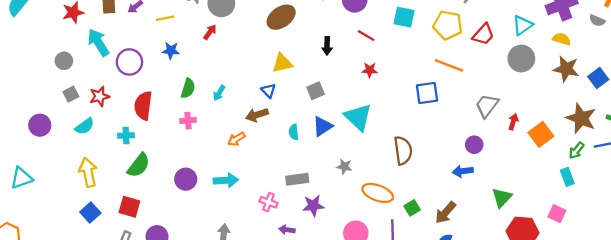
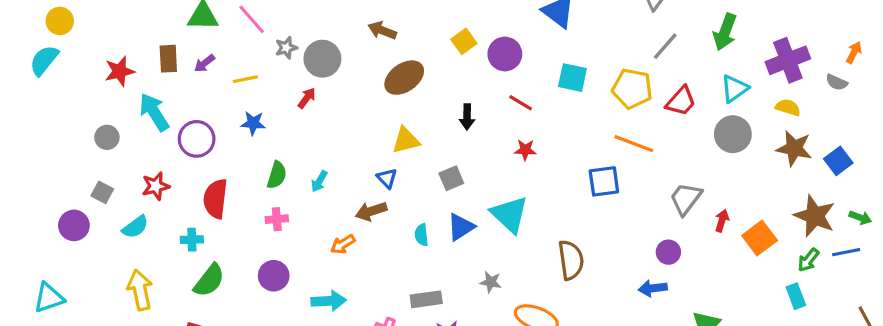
gray square: (71, 94) -> (102, 192), moved, turned -35
purple circle: (186, 179) -> (274, 276), moved

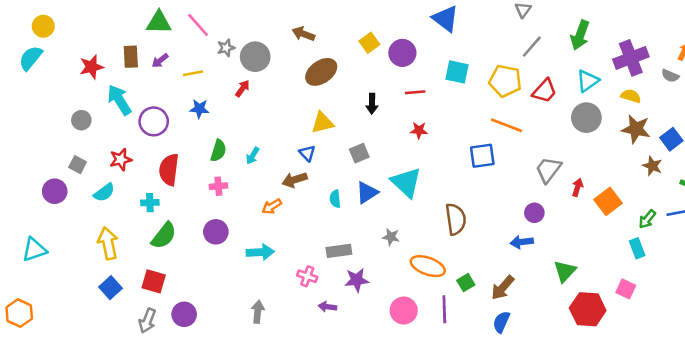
red line: (521, 103) -> (415, 92), turned -36
brown star: (815, 216) -> (652, 166), moved, size x0.6

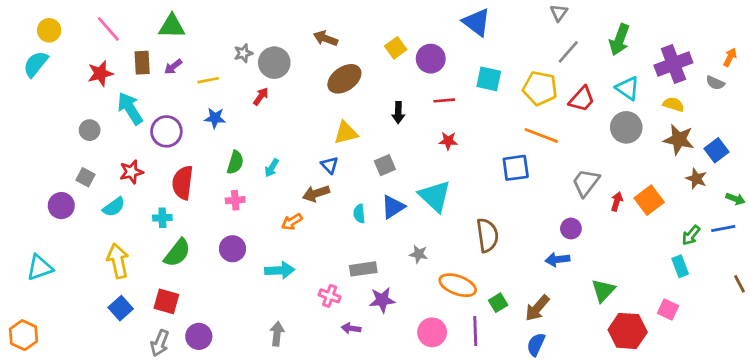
pink line: (198, 25) -> (108, 29), moved
cyan triangle: (588, 81) -> (628, 88), turned -50
orange square: (608, 201) -> (649, 200), moved

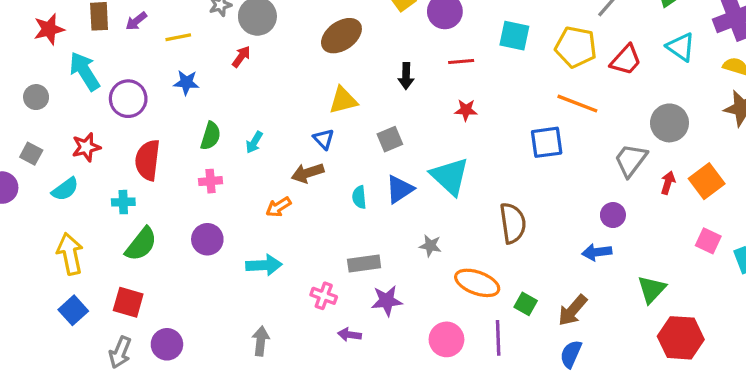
gray circle: (626, 127) -> (669, 123), moved
green square: (498, 303) -> (526, 304), turned -30
pink square: (668, 309) -> (708, 241), moved

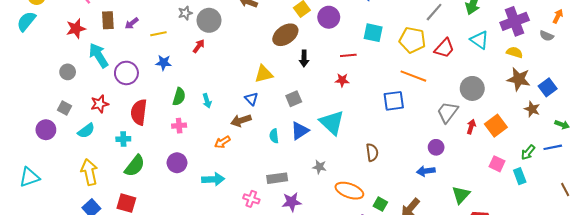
brown ellipse: (341, 36) -> (285, 35), moved
red line: (461, 62) -> (348, 55), moved
cyan arrow: (254, 142) -> (207, 101), turned -48
brown semicircle: (513, 223) -> (372, 152), size x0.7

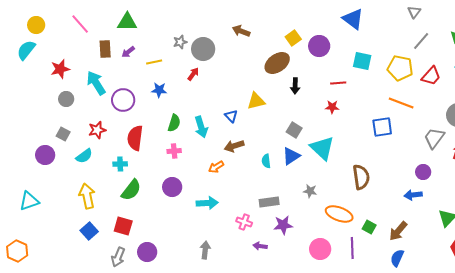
red star: (76, 29) -> (60, 69), moved
blue triangle: (251, 99) -> (231, 116), moved
gray square: (294, 99) -> (294, 130), moved, turned -35
cyan arrow: (207, 101) -> (201, 127), size x1.5
brown semicircle: (372, 152) -> (361, 177), size x1.4

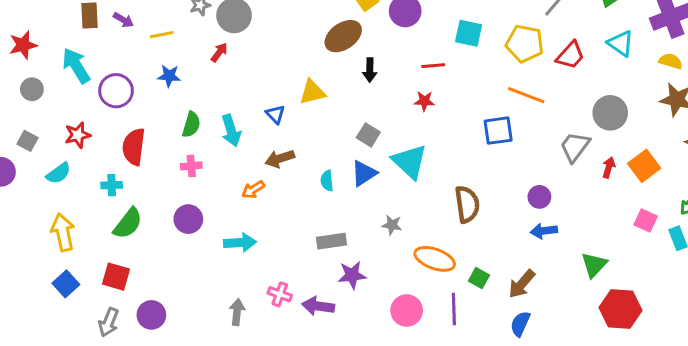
purple arrow: (128, 52) -> (123, 20), turned -112
purple circle: (423, 172) -> (539, 197), moved
pink cross: (244, 222) -> (280, 294), moved
purple arrow: (260, 246) -> (318, 306), size x1.5

